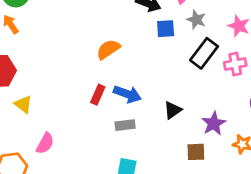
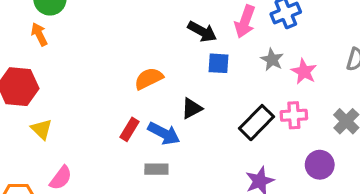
gray star: (196, 20) -> (272, 60), moved
black rectangle: (204, 53) -> (256, 123), moved
black triangle: (173, 110) -> (192, 108), moved

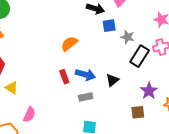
gray star: (272, 60) -> (128, 37), moved
black triangle: (192, 108) -> (112, 80), moved
red rectangle: (129, 129) -> (64, 77), turned -40

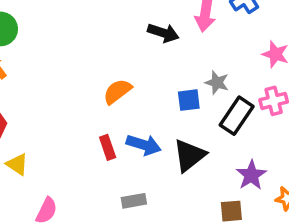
blue square: (109, 26) -> (189, 100), moved
black triangle: (112, 80) -> (189, 155), size x1.5
gray rectangle: (86, 97) -> (134, 201), moved

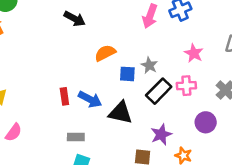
black arrow: (163, 33) -> (75, 19), moved
orange semicircle: (117, 91) -> (105, 53), moved
black triangle: (189, 155) -> (121, 113), turned 40

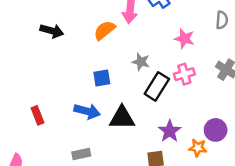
orange semicircle: (105, 53) -> (104, 30), moved
blue square: (127, 74) -> (102, 78), moved
red rectangle: (64, 96) -> (37, 115), moved
purple circle: (206, 122) -> (216, 130), moved

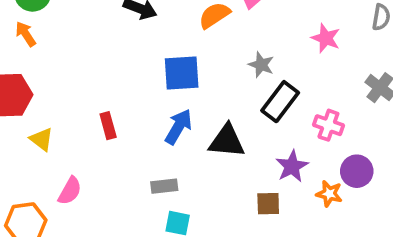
pink cross: (184, 74) -> (328, 125), moved, turned 30
blue square: (102, 78) -> (182, 73), moved, size x1.5
blue arrow: (87, 111) -> (178, 127), turned -80

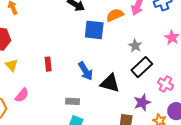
blue square: (182, 73) -> (94, 30), moved
blue arrow: (178, 127) -> (85, 71), turned 108

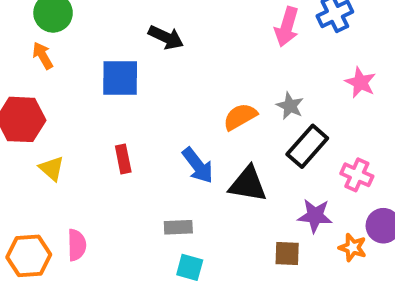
orange semicircle: (115, 15) -> (240, 117), moved
blue square: (94, 30) -> (120, 78), moved
pink semicircle: (22, 95) -> (77, 245), moved, turned -35
purple star: (142, 103) -> (315, 216), turned 30

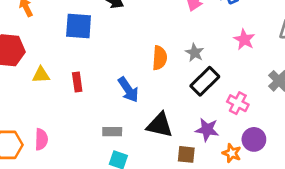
orange semicircle: (240, 117) -> (160, 58), turned 120
yellow triangle: (52, 169) -> (41, 75), moved, turned -48
black triangle: (248, 184) -> (160, 125), moved

